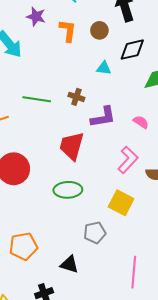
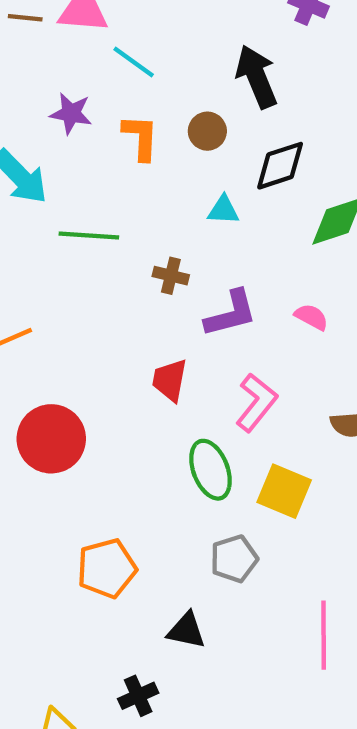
green line: (37, 99) -> (89, 236), moved
red trapezoid: (72, 146) -> (170, 380), size x0.7
pink L-shape: (128, 160) -> (256, 402), moved
green ellipse: (68, 190) -> (211, 470), moved, turned 76
orange pentagon: (23, 246) -> (107, 568), moved

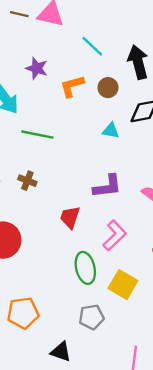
cyan line: (134, 62) -> (92, 46), moved
orange L-shape: (141, 137) -> (72, 86), turned -116
brown cross: (171, 276) -> (27, 181), moved

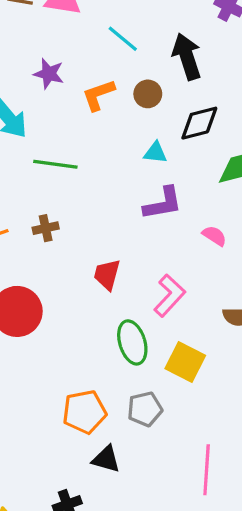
brown cross: (27, 181) -> (46, 228), turned -30
purple L-shape: (107, 186) -> (163, 203), moved
orange pentagon: (23, 313) -> (84, 412), moved

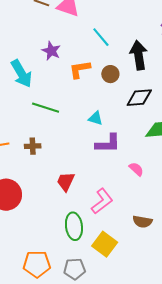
cyan triangle: (155, 153) -> (96, 118), moved

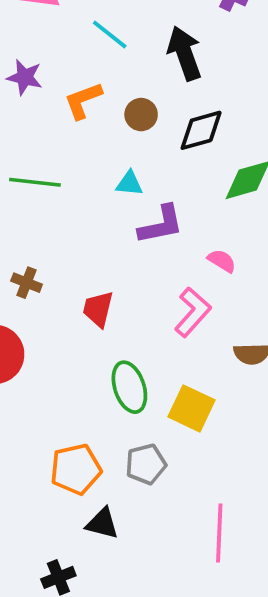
brown circle: (110, 74) -> (141, 115), moved
brown cross: (33, 146) -> (27, 283), moved, turned 35
pink L-shape: (102, 201) -> (193, 312), moved

